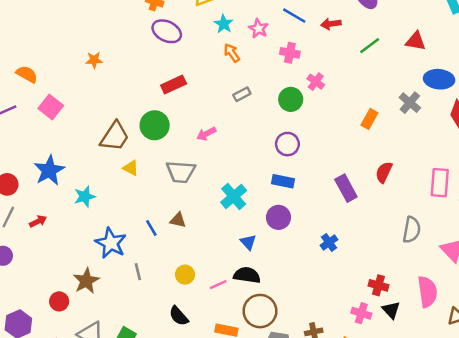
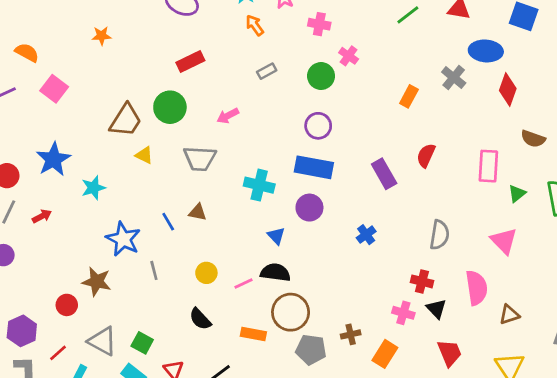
blue rectangle: (283, 181) -> (314, 167), size x1.5
cyan cross: (234, 196) -> (259, 185), turned -35
gray semicircle: (412, 230) -> (439, 235), moved
brown star: (86, 281) -> (97, 282), turned -30

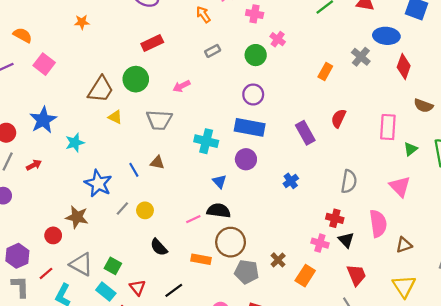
gray line: (154, 270) -> (122, 208), turned 56
yellow circle: (206, 273) -> (145, 210), moved
brown cross: (351, 334) -> (278, 260), turned -32

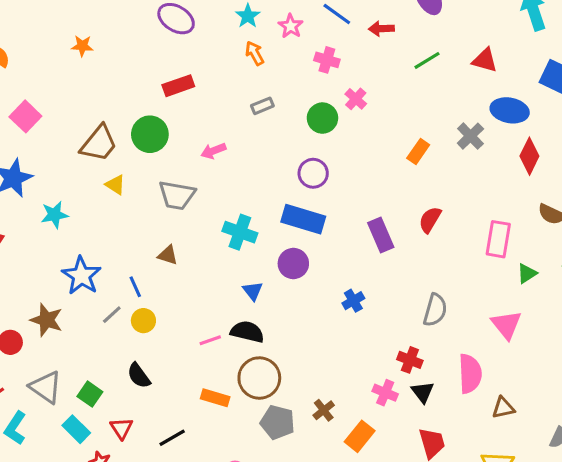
pink square: (44, 64) -> (25, 116), moved
blue line: (134, 170) -> (135, 287), moved
black semicircle: (159, 247) -> (139, 376), moved

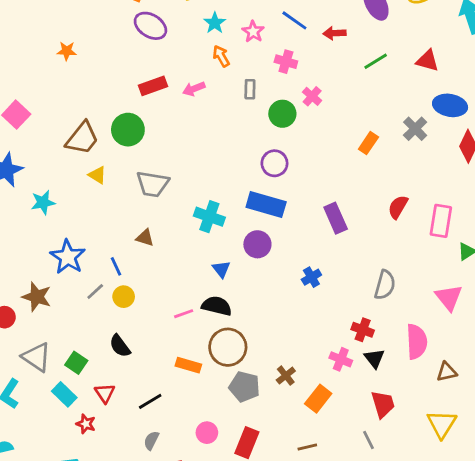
gray rectangle: (262, 106) -> (250, 89), moved, turned -66
pink arrow: (213, 151) -> (194, 89), moved
red semicircle: (430, 220) -> (398, 207), moved

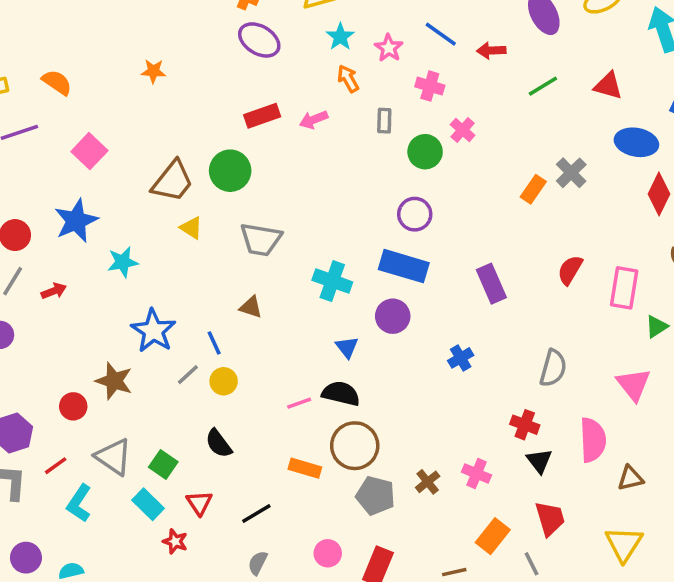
gray cross: (415, 129) -> (571, 173), moved
pink cross: (341, 359) -> (477, 474), moved
orange rectangle: (318, 399) -> (493, 536), moved

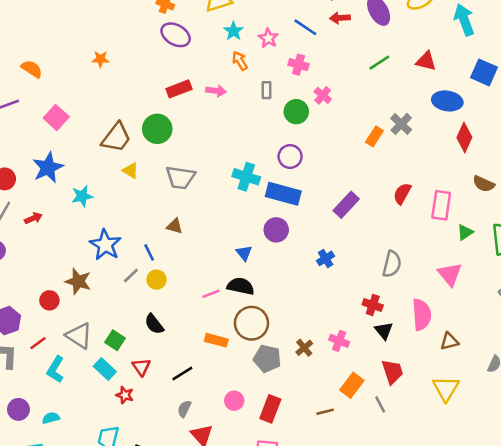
red arrow: (491, 50) -> (340, 18), moved
pink arrow: (314, 120) -> (216, 91), turned -150
cyan cross: (332, 281) -> (246, 177), moved
purple rectangle: (491, 284) -> (346, 205), turned 68

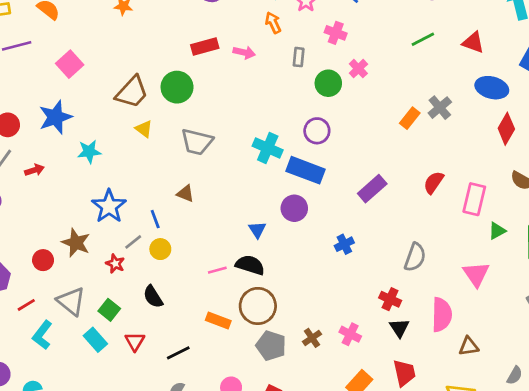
red star: (125, 395) -> (115, 264), moved

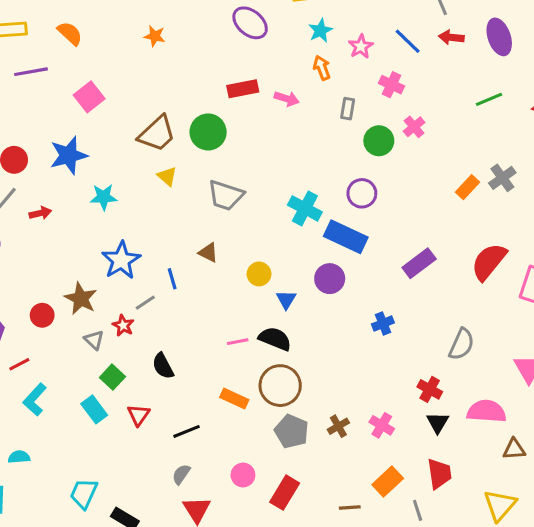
red semicircle: (434, 182) -> (489, 262), size x1.5
yellow circle: (160, 249) -> (259, 274), moved
gray triangle: (71, 301) -> (94, 340), moved, size x0.6
pink semicircle: (442, 315) -> (487, 411), turned -92

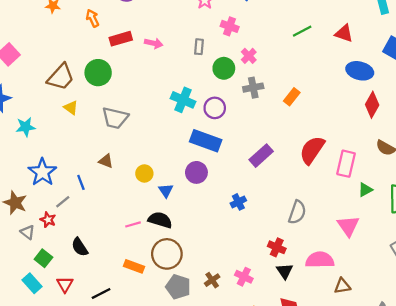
orange arrow: (322, 68) -> (93, 18), moved
gray cross: (502, 178) -> (253, 88), moved, turned 30
cyan cross: (305, 208) -> (183, 100), moved

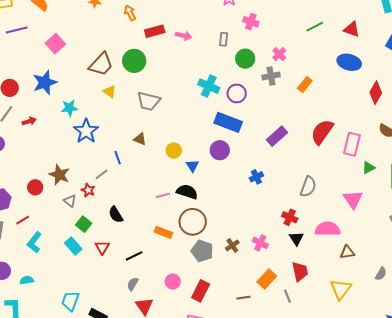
pink cross: (249, 56) -> (279, 54), moved
blue ellipse: (360, 71) -> (349, 62), moved
blue star: (42, 172) -> (86, 131), moved

